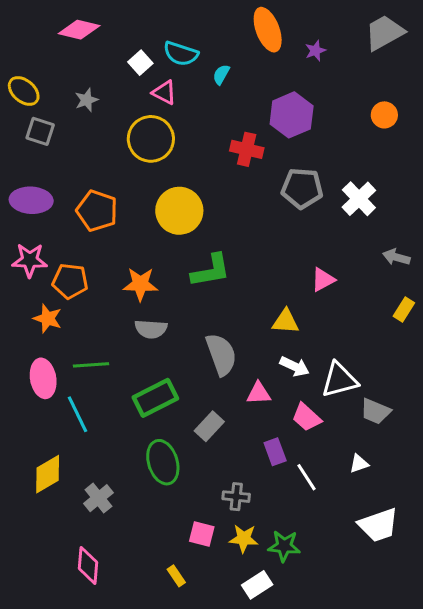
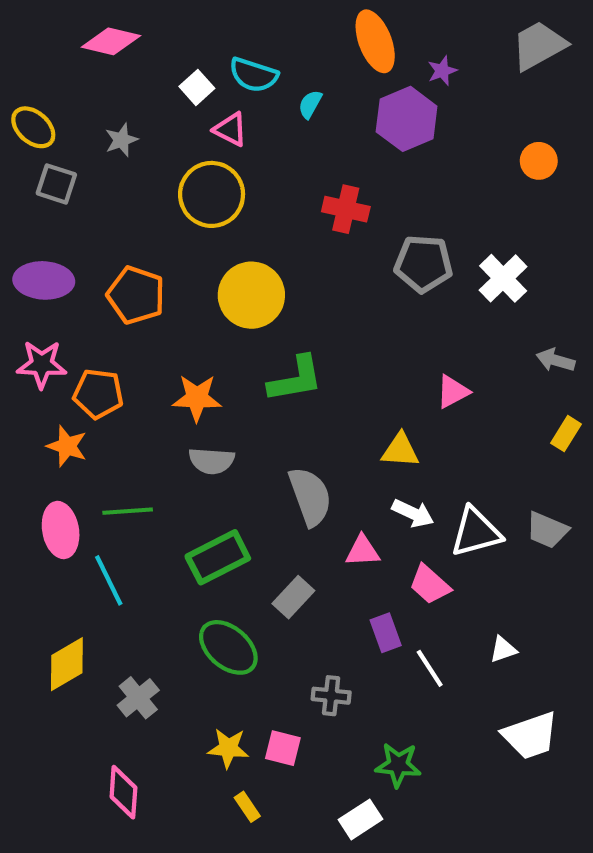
purple hexagon: (292, 115) -> (407, 119), moved
gray trapezoid: (375, 411) -> (547, 530), moved
green ellipse: (163, 462) -> (228, 647), turned -33
yellow star: (244, 539) -> (228, 748), moved

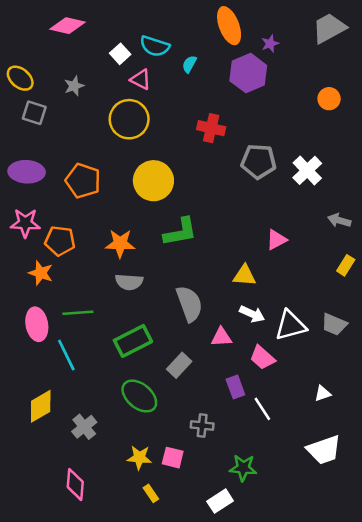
white triangle: (503, 650) -> (323, 393), moved

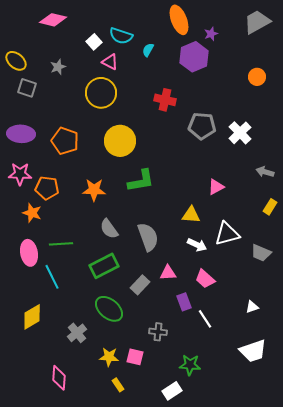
gray semicircle: (129, 282) -> (109, 229), moved, turned 50
white triangle: (291, 326) -> (227, 234), moved
pink triangle: (221, 337) -> (168, 273), moved
gray cross: (84, 427) -> (77, 333), moved

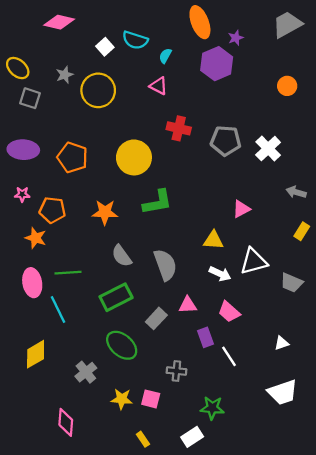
pink triangle: (110, 62) -> (159, 86), moved
yellow circle: (101, 93) -> (98, 90), moved
red cross: (165, 100) -> (179, 128), moved
pink star: (20, 174) -> (22, 194), size x0.6
yellow rectangle: (118, 385) -> (143, 439), moved

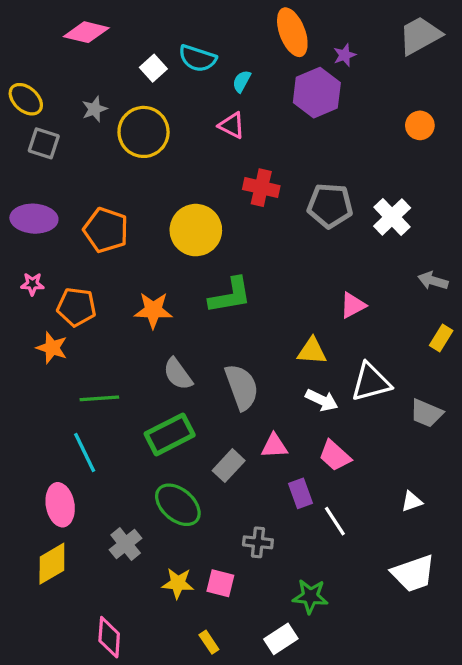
pink ellipse: (32, 283) -> (60, 505), moved
yellow diamond: (36, 354) -> (52, 564), moved
pink diamond: (66, 422) -> (109, 637), moved

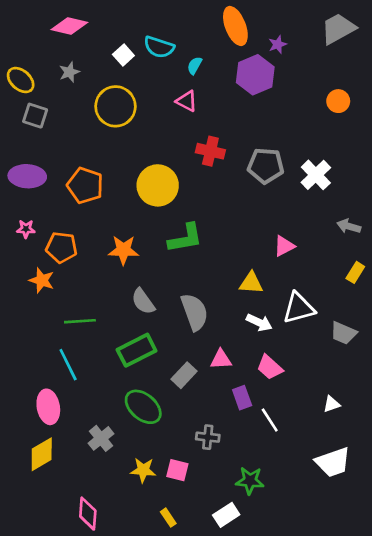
gray star: (94, 109) -> (69, 72), moved

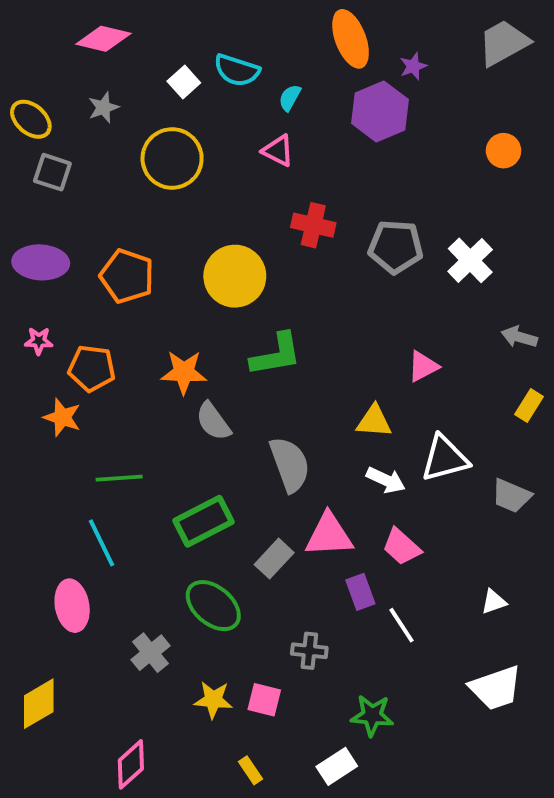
gray semicircle: (143, 301) -> (213, 421), moved
pink triangle: (221, 359) -> (329, 535), size x1.5
yellow diamond: (42, 454) -> (39, 704), moved
pink diamond: (88, 514) -> (131, 764), turned 44

